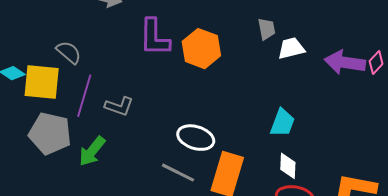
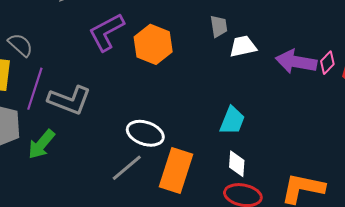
purple L-shape: (154, 37) -> (106, 32), turned 60
gray L-shape: (119, 106) -> (70, 100), size x1.5
gray line: (178, 173) -> (127, 168), turned -68

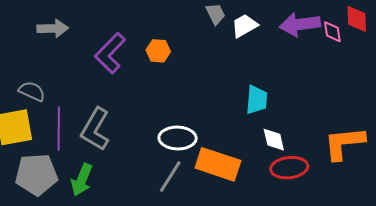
orange hexagon: (153, 44) -> (158, 51), size x0.6
pink diamond: (327, 63) -> (332, 32), moved, turned -35
gray L-shape: (70, 100) -> (95, 129), turned 117
orange rectangle: (176, 170) -> (218, 164), turned -72

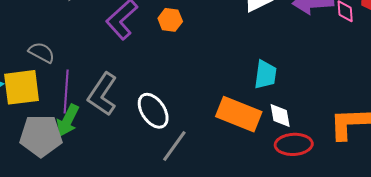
white ellipse: (178, 138) -> (153, 111), moved, turned 51
orange rectangle: (218, 164) -> (239, 114), moved
green arrow: (82, 180) -> (68, 120), moved

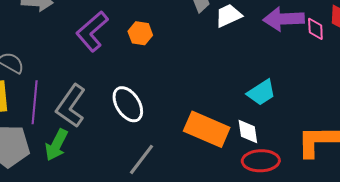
cyan trapezoid: (265, 75) -> (261, 93), moved, turned 48
white ellipse: (153, 111) -> (128, 104), moved
green arrow: (68, 120) -> (56, 145), moved

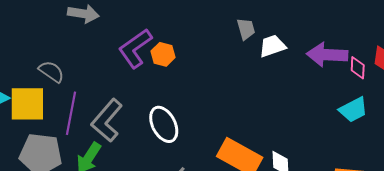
orange hexagon: (140, 33) -> (163, 54), moved
cyan trapezoid: (261, 93) -> (353, 110), moved

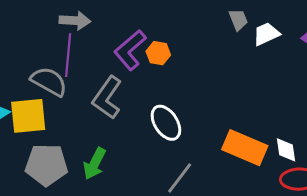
gray semicircle: (51, 72) -> (49, 81), size x1.4
purple line: (71, 113) -> (68, 55), moved
gray L-shape: (107, 120) -> (107, 98), moved

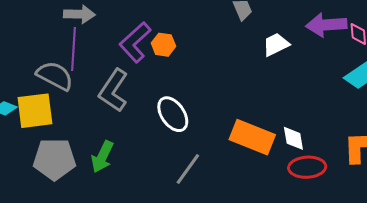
white trapezoid: (266, 34) -> (276, 45), moved

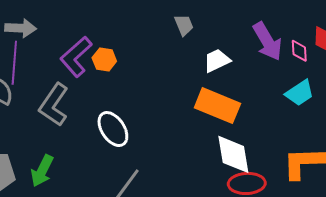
purple arrow: (326, 25) -> (267, 41), turned -117
orange rectangle: (252, 137) -> (217, 106), moved
white diamond: (293, 138) -> (233, 154), size x1.6

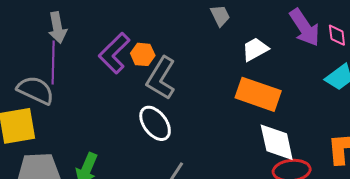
gray arrow: (21, 28) -> (57, 28), turned 80
gray L-shape: (54, 105) -> (161, 78), moved

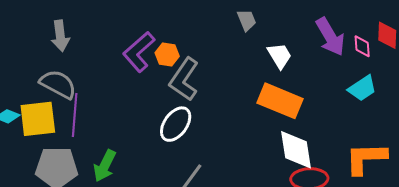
gray arrow: (57, 28) -> (60, 36), moved
white trapezoid: (255, 49) -> (280, 56), turned 84
purple line: (53, 62) -> (75, 115), moved
white ellipse: (155, 123) -> (176, 124), turned 69

